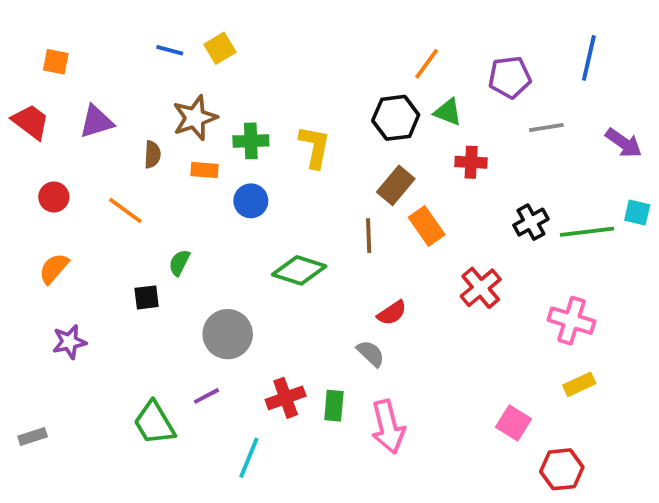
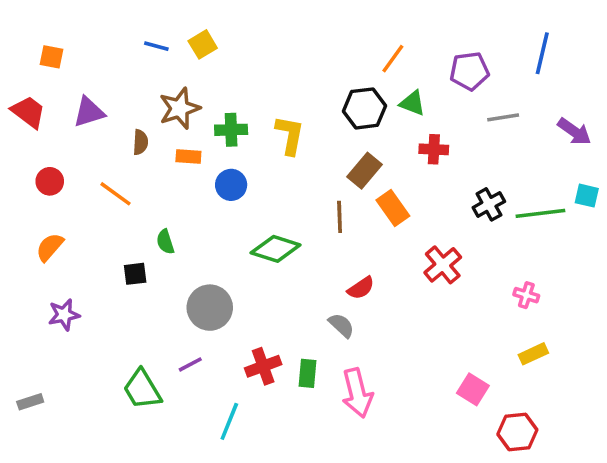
green semicircle: (179, 263) -> (165, 242), turned -45
pink cross: (571, 321) -> (526, 295), size x0.6

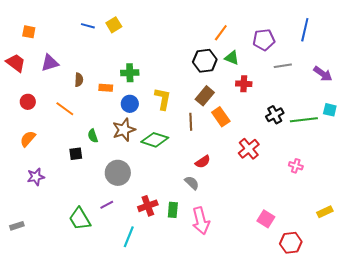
brown star: (180, 108) -> (124, 130), moved
yellow L-shape: (290, 135) -> (163, 99), moved
yellow rectangle: (533, 354) -> (325, 212), moved

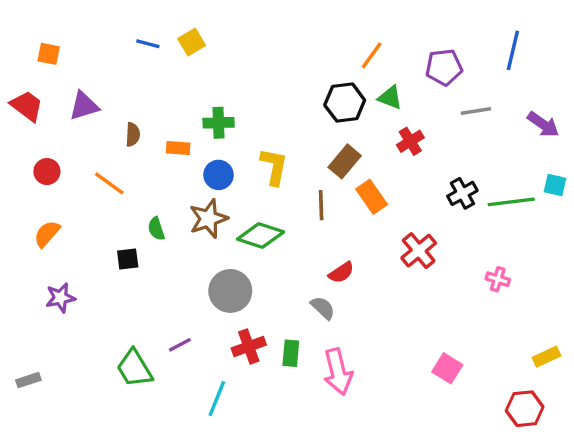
red cross: (244, 84) -> (410, 141), turned -35
gray circle: (118, 173) -> (230, 291), moved
red hexagon: (291, 243) -> (525, 409), moved

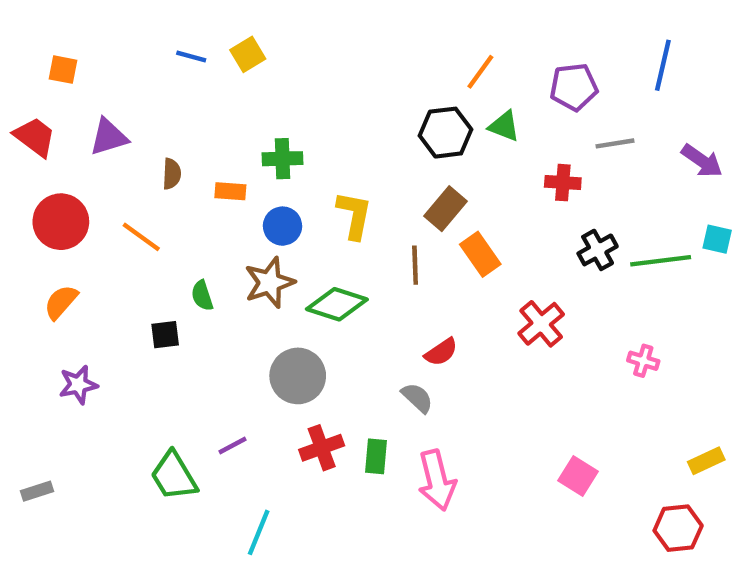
red cross: (410, 141) -> (563, 183), moved, turned 36
red circle: (47, 172) -> (61, 222), size x1.6
cyan line: (217, 399) -> (259, 532), moved

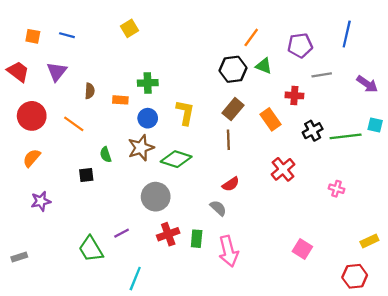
blue line: (191, 57) -> (67, 35), moved
purple triangle: (109, 137) -> (57, 72), turned -35
orange rectangle: (480, 254) -> (271, 119), moved
brown line: (415, 265) -> (228, 140), moved

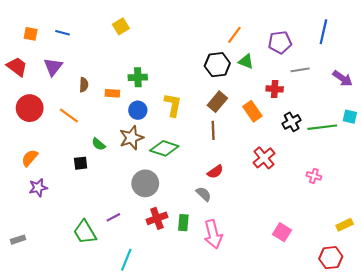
green semicircle: (106, 155) -> (99, 144), turned -32
orange semicircle: (32, 158) -> (30, 158), moved

